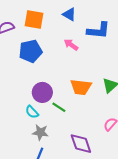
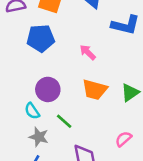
pink arrow: (71, 45) -> (88, 52), moved
green line: (59, 107) -> (64, 121), moved

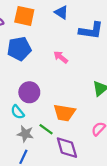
orange trapezoid: (95, 90) -> (64, 113), moved
green line: (64, 121) -> (46, 129), moved

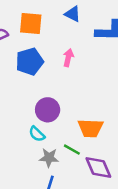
pink arrow: (61, 57) -> (68, 58), moved, turned 72

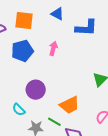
orange trapezoid: (91, 128) -> (70, 105), turned -30
cyan semicircle: (37, 134) -> (19, 110), moved

